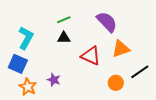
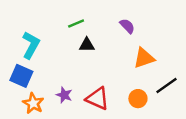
purple semicircle: (107, 22) -> (127, 26), size x0.6
black triangle: (64, 38) -> (87, 45), moved
red triangle: (91, 56) -> (98, 99), moved

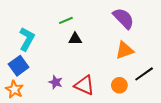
purple semicircle: (127, 26) -> (123, 18), moved, size x1.6
blue square: (21, 76) -> (19, 66), turned 30
orange star: (33, 103) -> (14, 89), moved

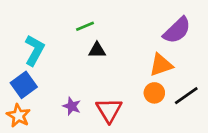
purple semicircle: (123, 18) -> (177, 30), moved, turned 90
red triangle: (84, 85) -> (109, 110), turned 35
orange circle: (119, 85) -> (154, 93), moved

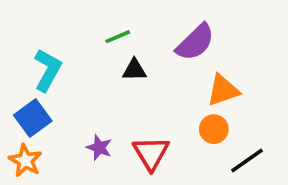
purple semicircle: (177, 30) -> (195, 42), moved
black line: (186, 96) -> (247, 161), moved

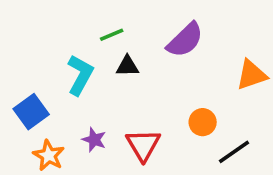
cyan L-shape: (48, 70) -> (80, 75), moved
orange triangle: (223, 90) -> (252, 75), moved
orange star: (25, 161) -> (49, 155), moved

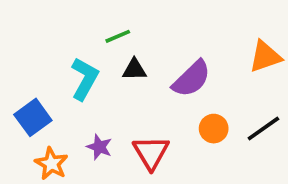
purple semicircle: (185, 40) -> (192, 79), moved
orange triangle: (252, 75) -> (265, 57), moved
black line: (234, 152) -> (263, 129), moved

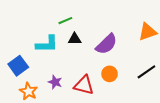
cyan L-shape: (85, 79) -> (47, 44), turned 60
orange circle: (214, 129) -> (110, 74), moved
red triangle: (151, 152) -> (84, 85), turned -45

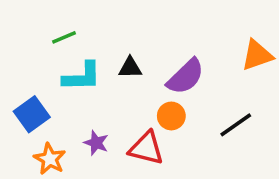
green line: (65, 21) -> (64, 37), moved
black line: (146, 72) -> (236, 125), moved
orange circle: (110, 74) -> (171, 116), moved

